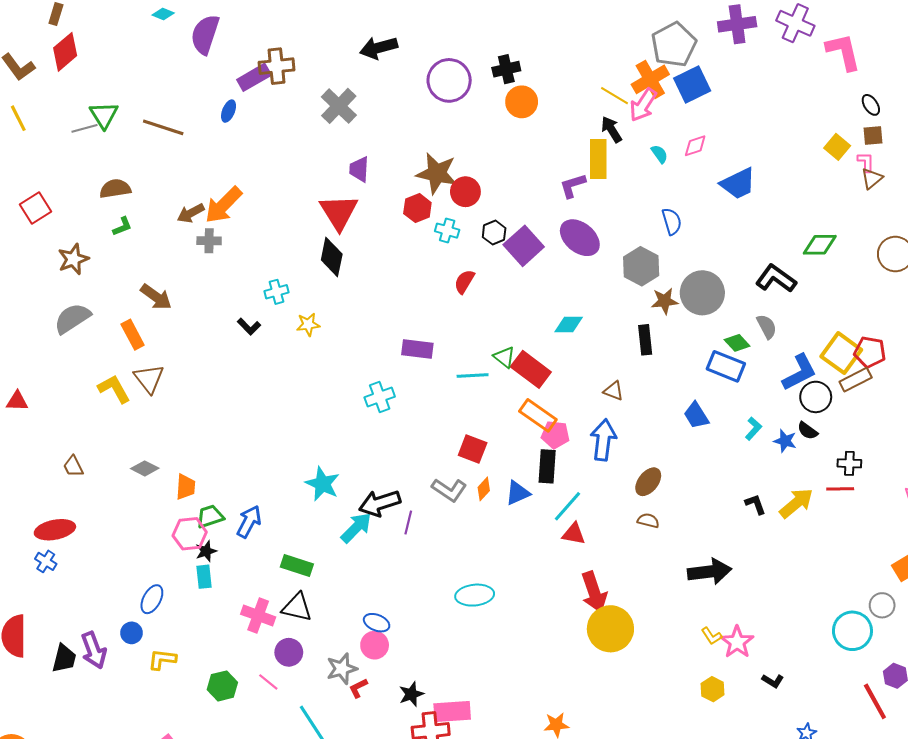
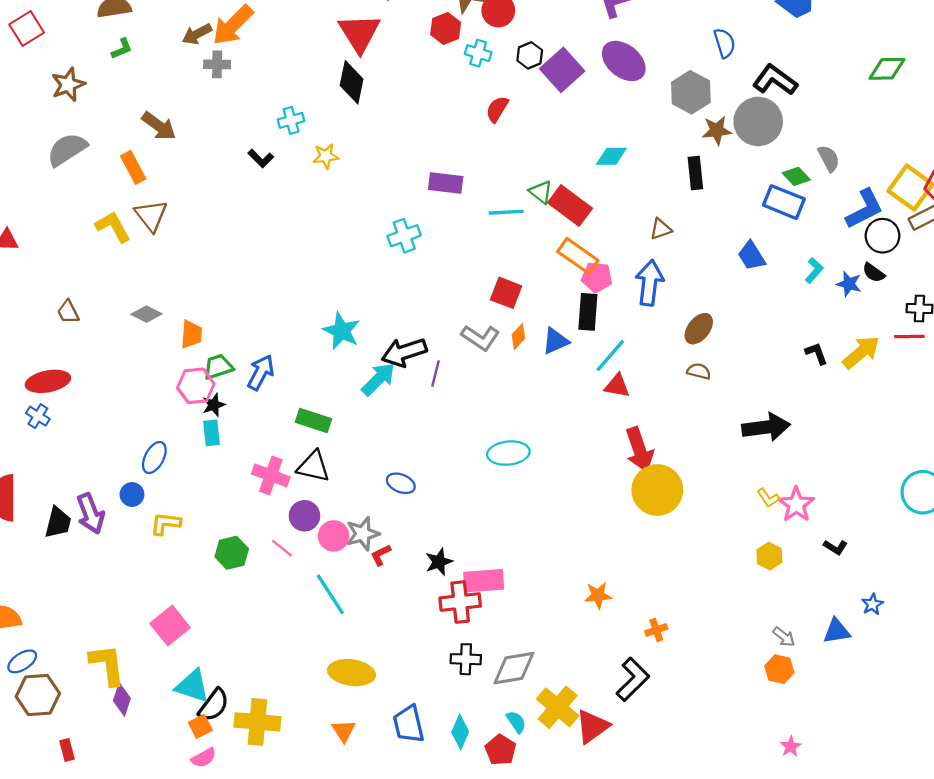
black L-shape: (776, 279) -> (775, 80), moved
brown triangle: (614, 391) -> (661, 229), turned -40
pink circle: (375, 645) -> (334, 536), moved

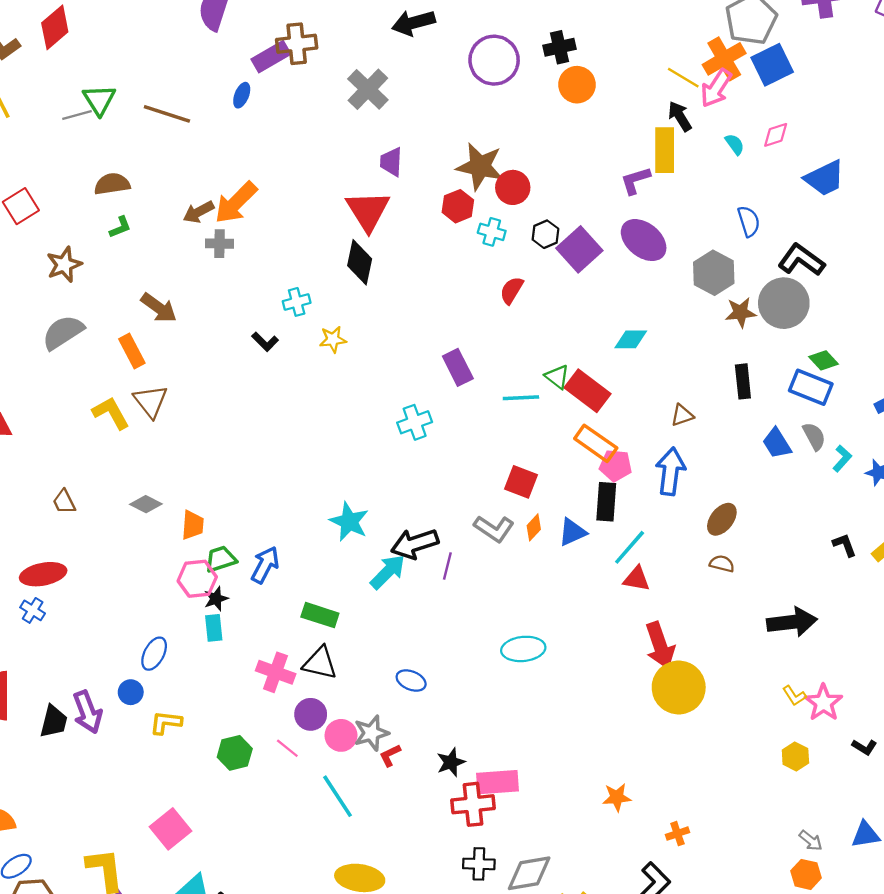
gray semicircle: (829, 158) -> (814, 436), moved
black rectangle: (695, 173) -> (743, 381), moved
purple rectangle: (446, 183) -> (458, 367), turned 56

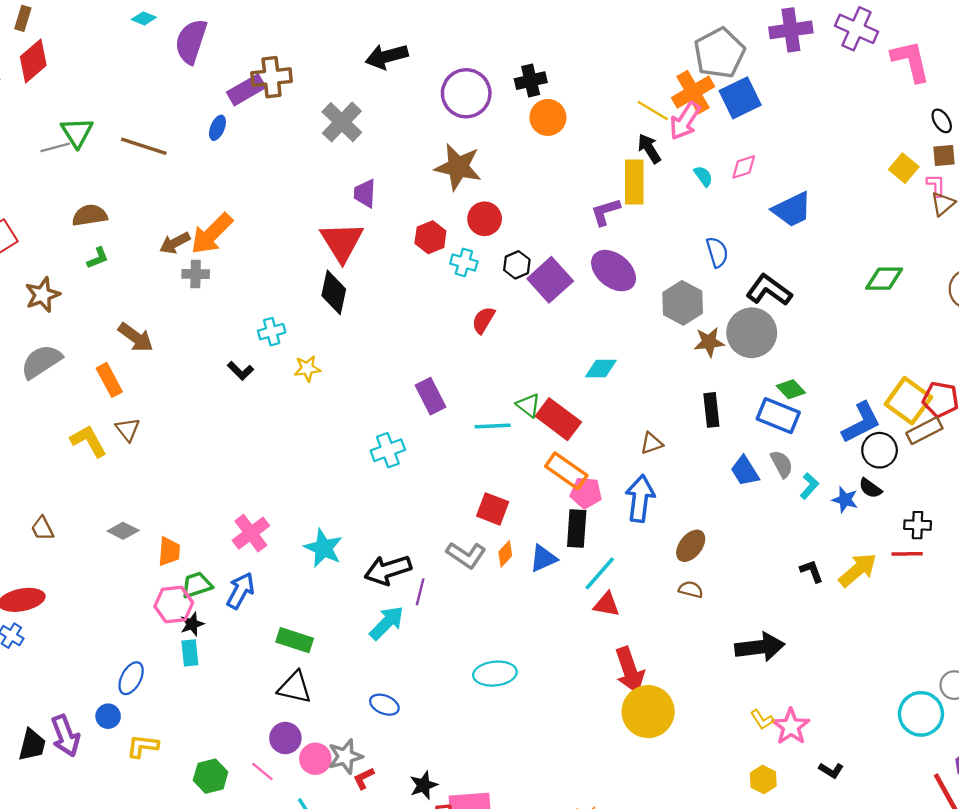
brown star: (480, 166) -> (458, 167), moved
brown triangle: (151, 401) -> (128, 429), size x0.7
cyan arrow: (388, 572) -> (387, 623), moved
pink cross: (276, 672) -> (251, 533), moved, turned 33

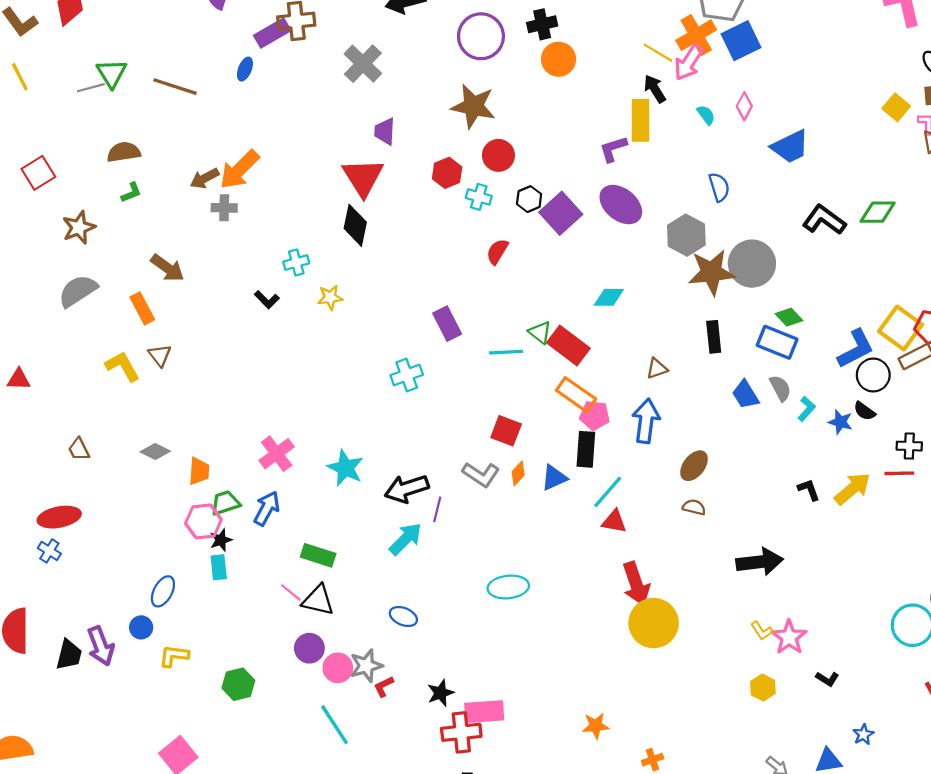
pink diamond: (744, 167) -> (744, 106), turned -44
black L-shape: (769, 290) -> (824, 220), moved
brown star: (709, 342) -> (712, 272), size x1.6
pink line: (262, 771) -> (291, 592), moved

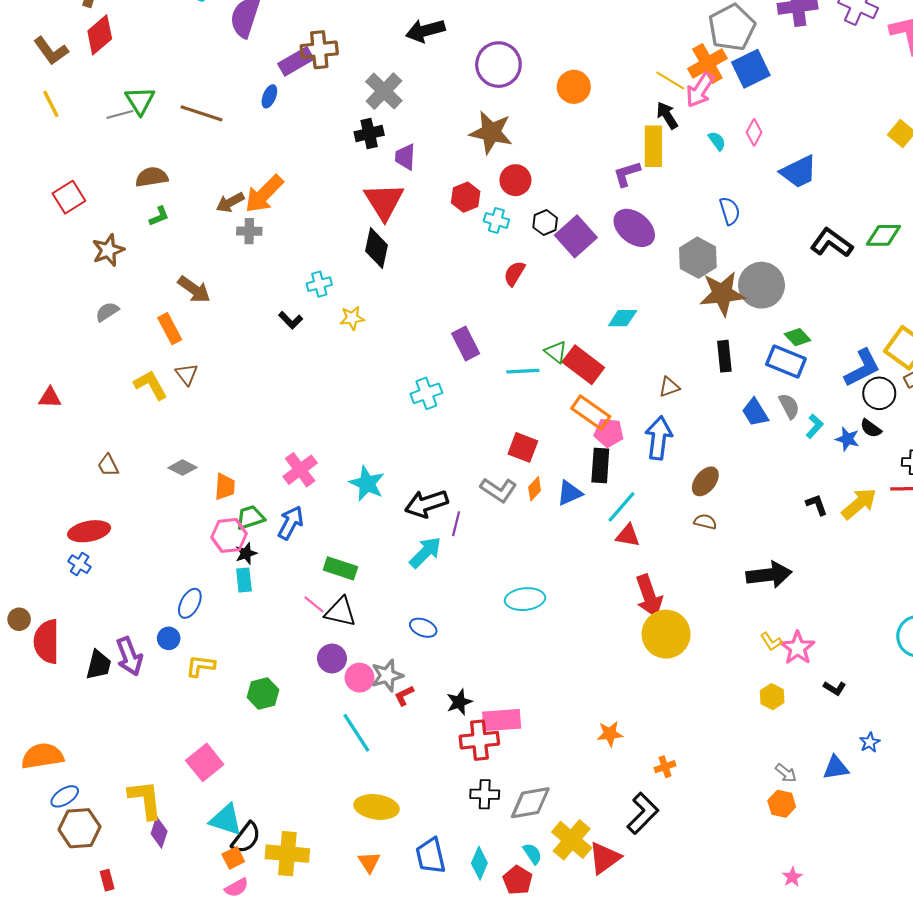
black cross: (542, 24) -> (369, 133), moved
gray semicircle: (78, 291) -> (107, 312), size x0.6

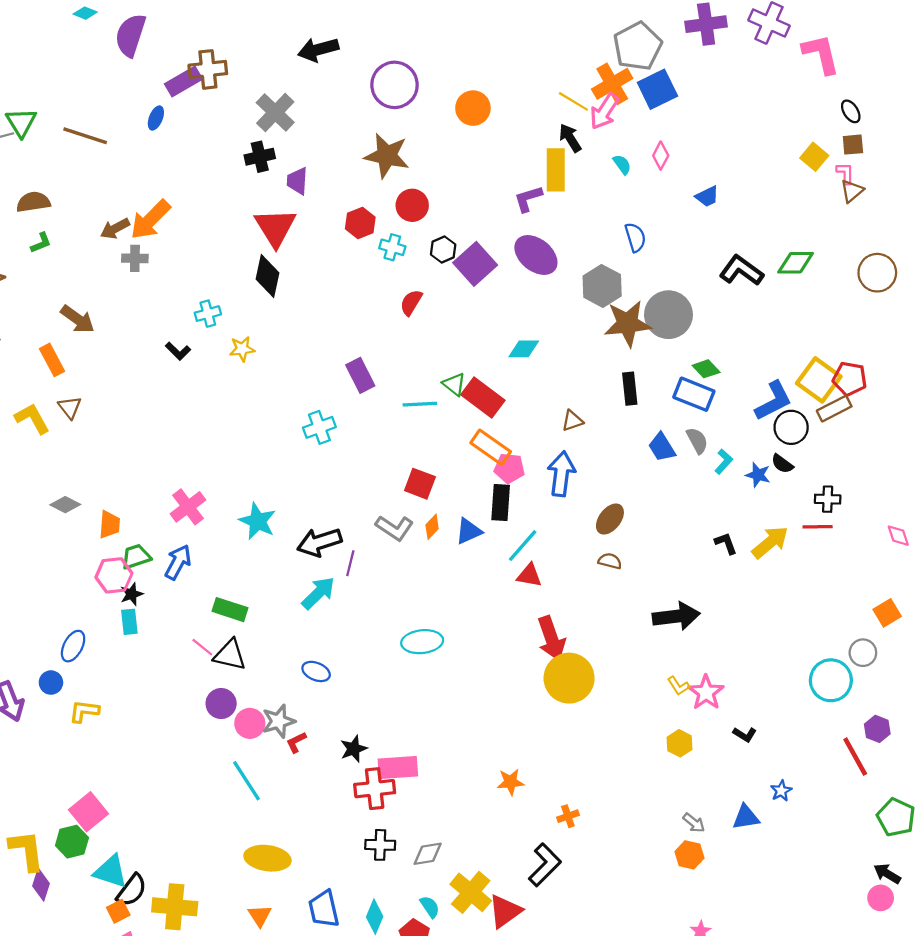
blue trapezoid: (799, 172) -> (707, 196), size x0.6
green hexagon: (263, 693) -> (72, 842), moved
gray diamond: (530, 803) -> (428, 854), size x0.7

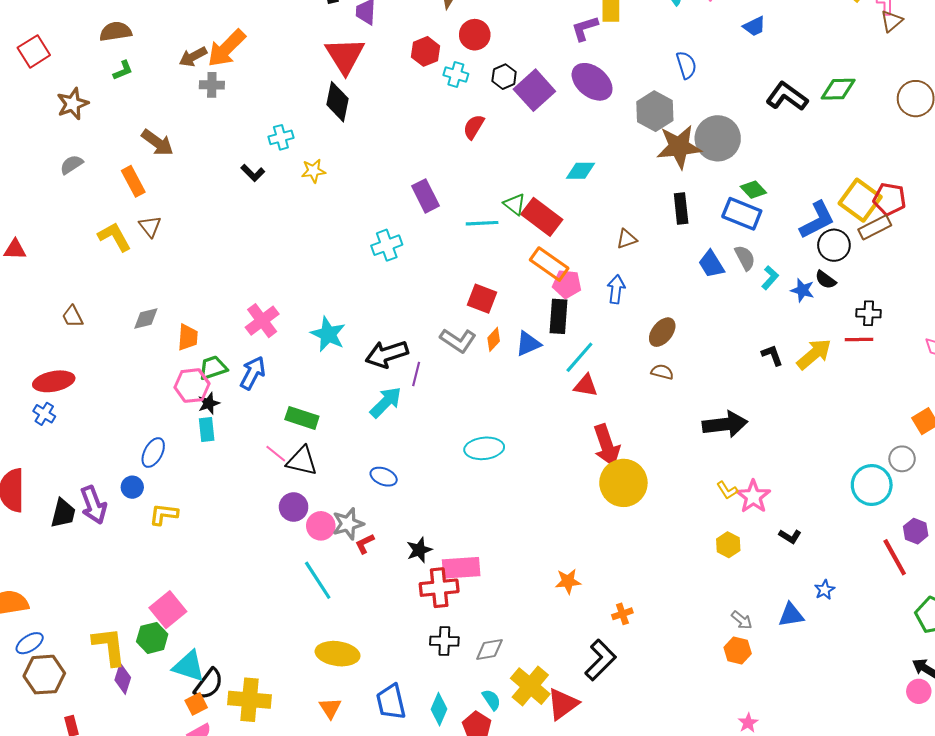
blue arrow: (561, 474) -> (616, 289), size x0.7
gray diamond: (65, 505) -> (146, 318), turned -40

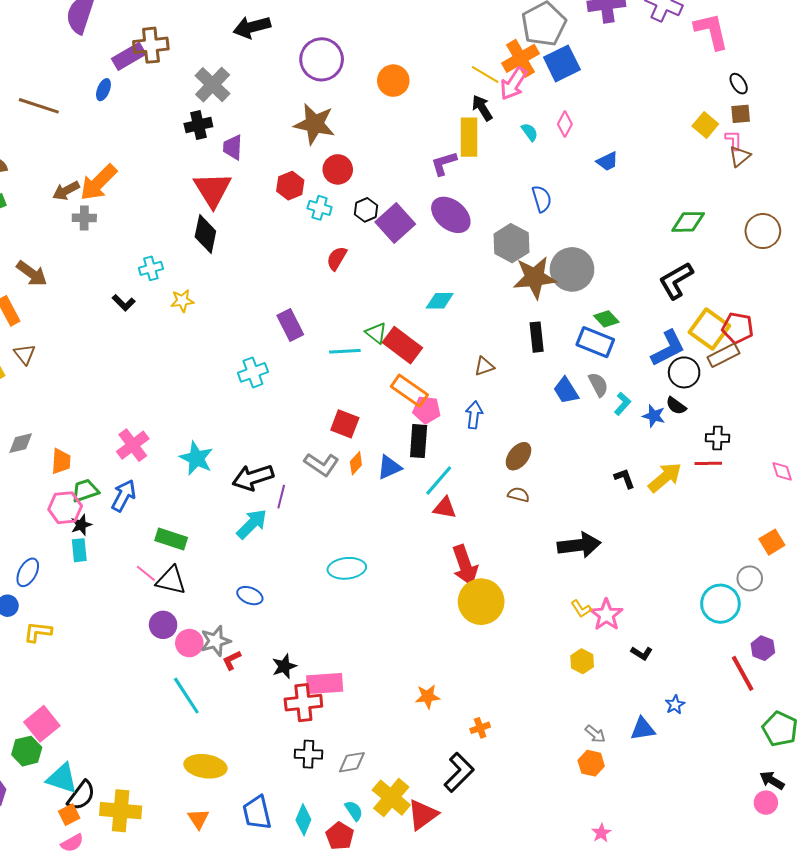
black L-shape: (787, 96) -> (676, 281), moved, turned -66

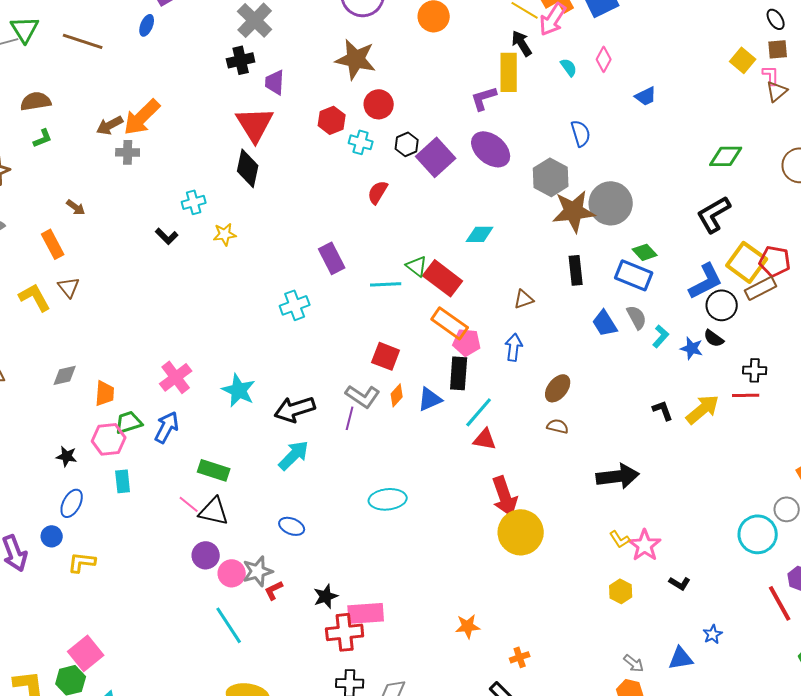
brown arrow: (32, 273) -> (76, 207), size x0.6
purple line: (281, 497) -> (350, 418), moved
black star: (81, 525) -> (67, 456), moved, turned 30

